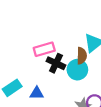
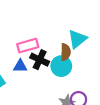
blue triangle: (37, 93) -> (20, 66), moved

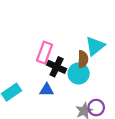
pink rectangle: (28, 46) -> (44, 53), turned -54
blue triangle: (20, 66) -> (47, 90), moved

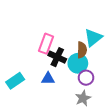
purple circle: (96, 108) -> (86, 78), moved

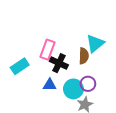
cyan circle: (78, 63) -> (73, 89), moved
cyan rectangle: (15, 81) -> (20, 66), moved

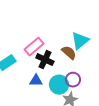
pink rectangle: (48, 50) -> (34, 47), turned 30
brown semicircle: (84, 56) -> (69, 53), turned -49

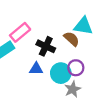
cyan triangle: (80, 41) -> (83, 26), turned 48
pink rectangle: (34, 47) -> (20, 32), moved

